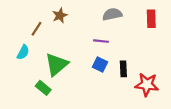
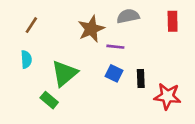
brown star: (60, 15) -> (91, 29), moved, size x1.5
brown line: (36, 29) -> (31, 25), moved
cyan semicircle: (23, 52) -> (26, 59), turned -32

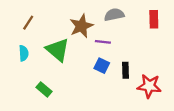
green triangle: (64, 73) -> (58, 50), moved, turned -40

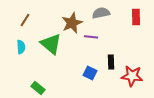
blue square: (102, 66) -> (90, 73), moved
green rectangle: (44, 89) -> (38, 88), moved

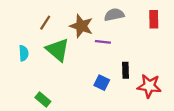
brown line: (25, 20) -> (45, 23), moved
brown star: (72, 23) -> (81, 26), turned -30

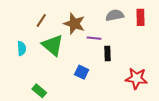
gray semicircle: (114, 15) -> (115, 15), moved
black rectangle: (125, 70) -> (107, 54), moved
blue square: (102, 83) -> (82, 72), moved

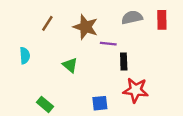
green triangle: (53, 45) -> (70, 65), moved, size x0.6
blue square: (82, 72) -> (100, 103), moved, turned -32
red star: (136, 78) -> (136, 90), moved

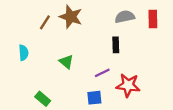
brown star: (86, 27) -> (71, 17), moved
purple line: (108, 44) -> (102, 73), moved, turned -32
black rectangle: (124, 62) -> (116, 45), moved

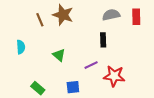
brown line: (45, 22) -> (40, 20), turned -56
blue square: (94, 98) -> (73, 87), moved

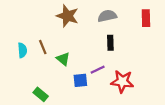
gray semicircle: (111, 15) -> (107, 16), moved
brown line: (40, 20) -> (43, 47), moved
blue square: (73, 87) -> (80, 80), moved

